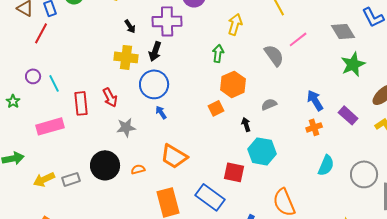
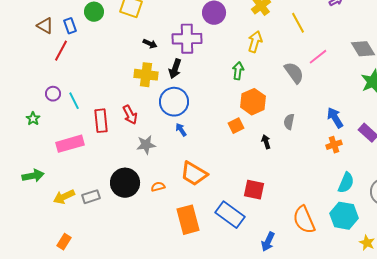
black arrow: (130, 26) -> (150, 44), turned -32
gray semicircle: (269, 104) -> (289, 122), turned -56
cyan hexagon: (262, 151) -> (344, 216), moved

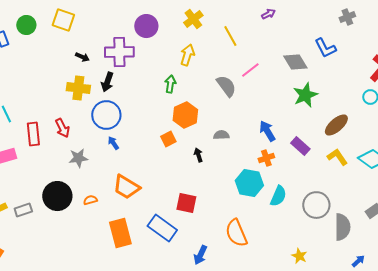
gray semicircle: (289, 122) -> (221, 135), turned 77
cyan hexagon: (344, 216) -> (249, 183), moved

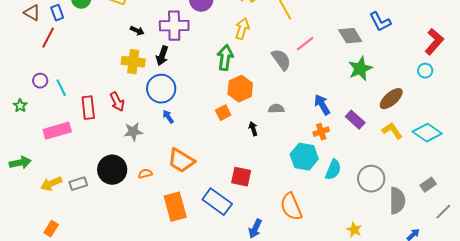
green arrow: (170, 84) -> (225, 58), size x1.4

